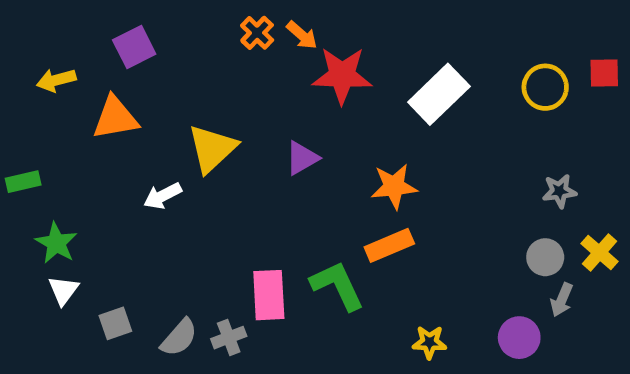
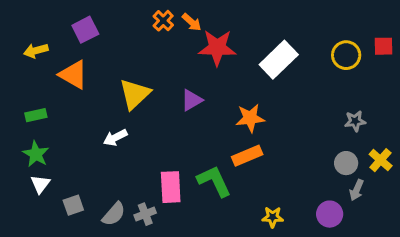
orange triangle: (115, 118) -> (73, 75), turned 40
green rectangle: (23, 182) -> (36, 115), moved
white arrow: (163, 196) -> (115, 138), moved

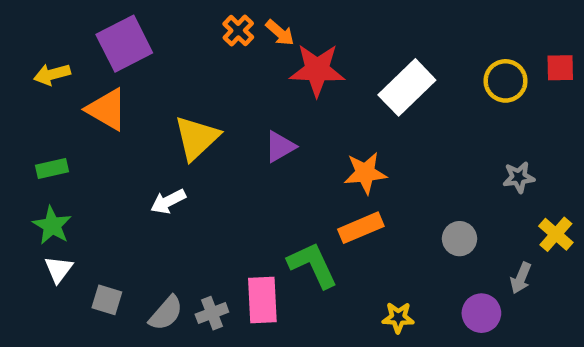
purple square: (85, 30) -> (124, 44), size x1.4
gray circle: (346, 163) -> (460, 239), moved
pink rectangle: (171, 187) -> (262, 300), moved
gray square: (73, 205) -> (107, 300), turned 36

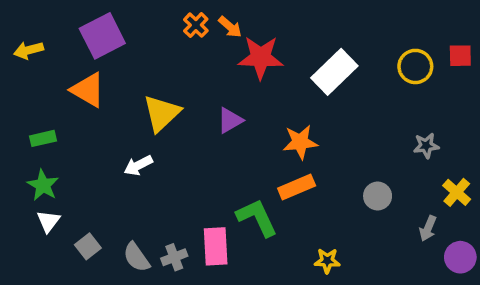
yellow arrow: (52, 74) -> (29, 50), moved
gray square: (107, 300) -> (88, 246), turned 35
gray semicircle: (166, 313) -> (136, 257), turned 104
purple circle: (481, 313) -> (460, 257), moved

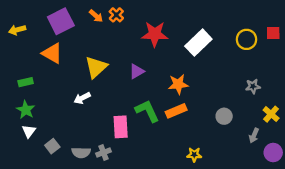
orange arrow: (230, 27) -> (96, 16), moved
green L-shape: (257, 218) -> (147, 111), moved
pink rectangle: (216, 246) -> (121, 127), moved
gray semicircle: (136, 257) -> (81, 153), turned -54

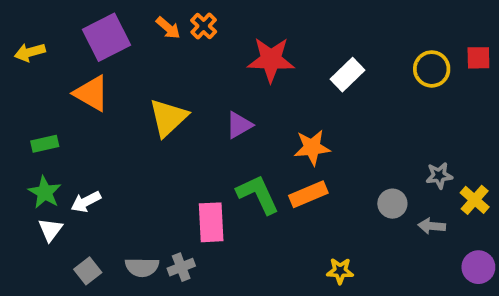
white rectangle: (198, 43) -> (348, 75), size x0.7
gray star: (253, 86) -> (439, 176), moved
white arrow: (82, 98) -> (86, 202), moved
gray arrow: (254, 135) -> (432, 226), moved, turned 72
gray square: (52, 146) -> (88, 271), moved

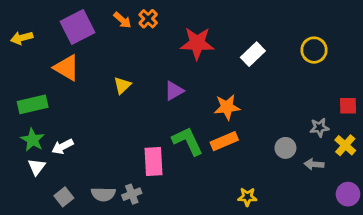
red square: (478, 58) -> (348, 106), moved
yellow triangle: (168, 118) -> (122, 85), size x0.6
green rectangle: (45, 144) -> (33, 104), size x1.5

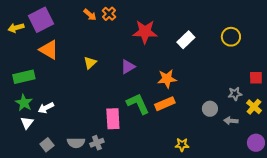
purple square: (77, 27) -> (41, 20), moved

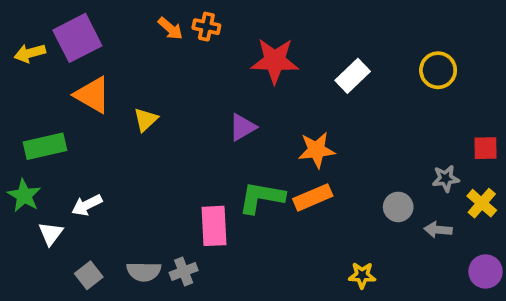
orange cross: (109, 14) -> (206, 27), turned -32
yellow triangle: (90, 63) -> (146, 120), moved
green star: (24, 103) -> (24, 196), moved
green L-shape: (138, 104) -> (261, 197), turned -55
yellow star: (182, 145) -> (362, 275), moved

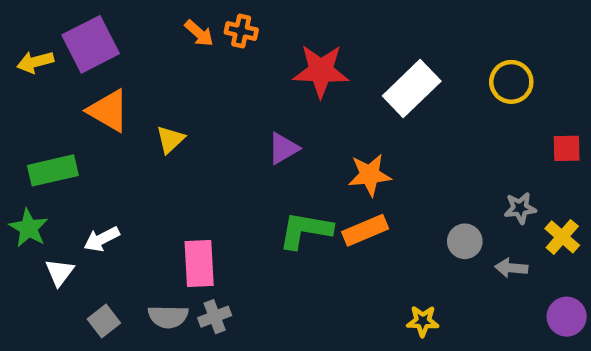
white rectangle: (353, 76) -> (412, 89), size x1.4
red square: (486, 148) -> (567, 148), moved
pink rectangle: (214, 226) -> (199, 263), moved

